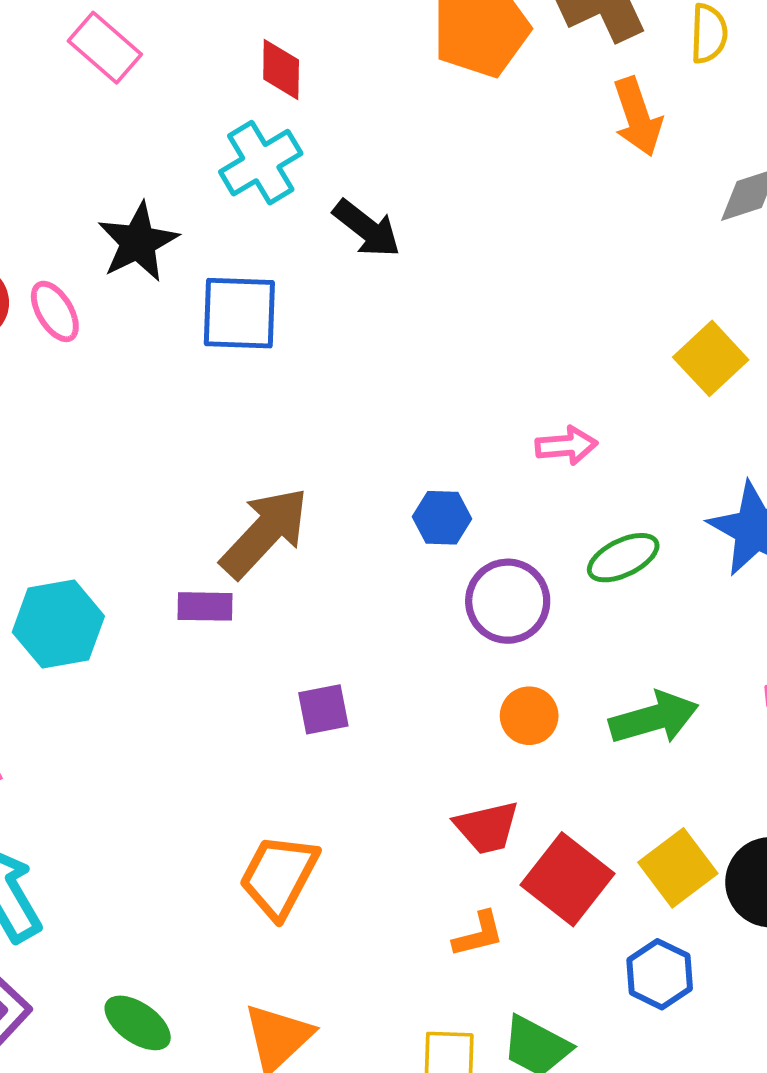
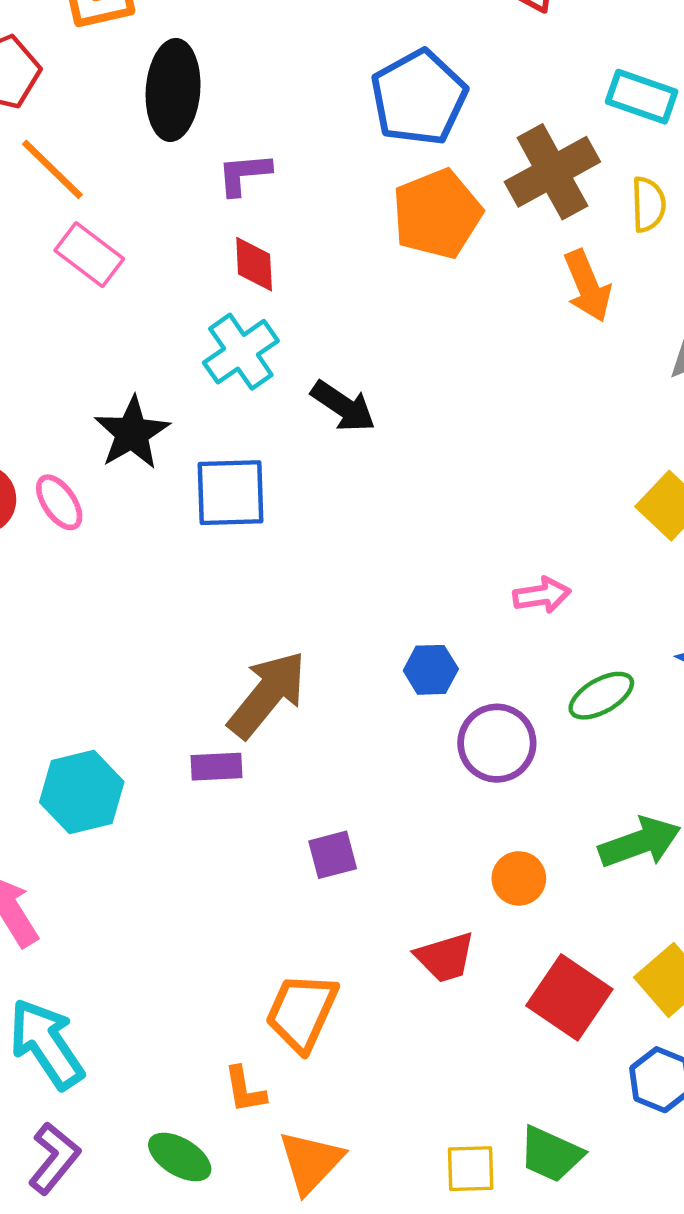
orange circle: (529, 716) -> (519, 878), moved
red trapezoid: (487, 827) -> (445, 957), moved
orange L-shape: (478, 934) -> (245, 1090), moved, turned 98

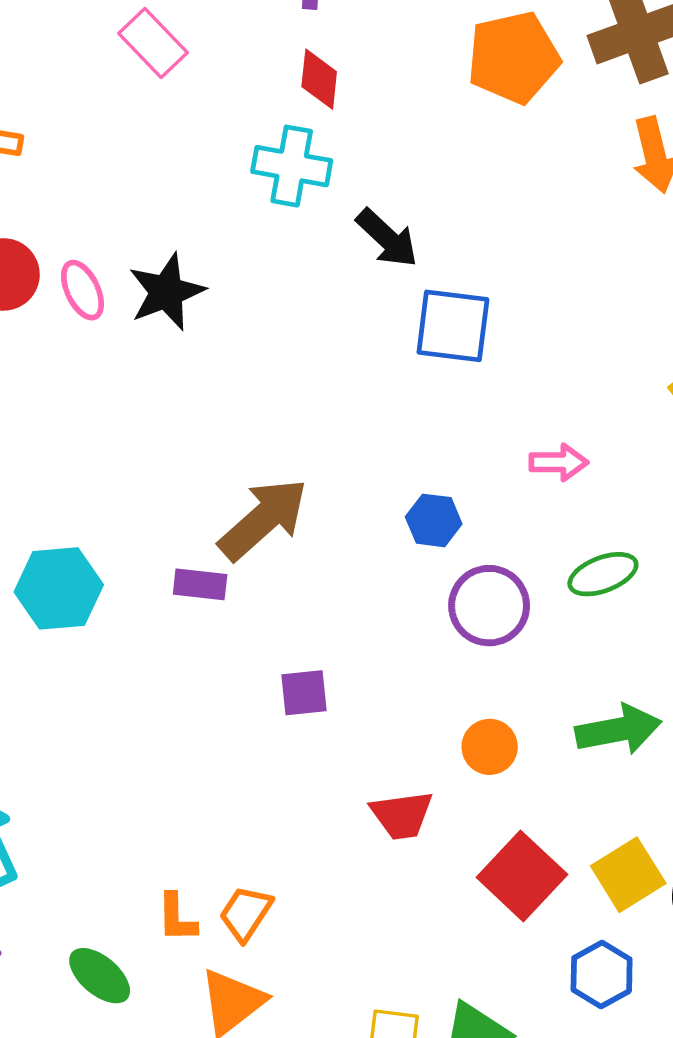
cyan cross: (241, 352) -> (292, 166), turned 36
black star: (132, 433) -> (166, 292), moved
blue square: (230, 493) -> (453, 326), moved
orange trapezoid: (302, 1012) -> (246, 913), moved, size x0.7

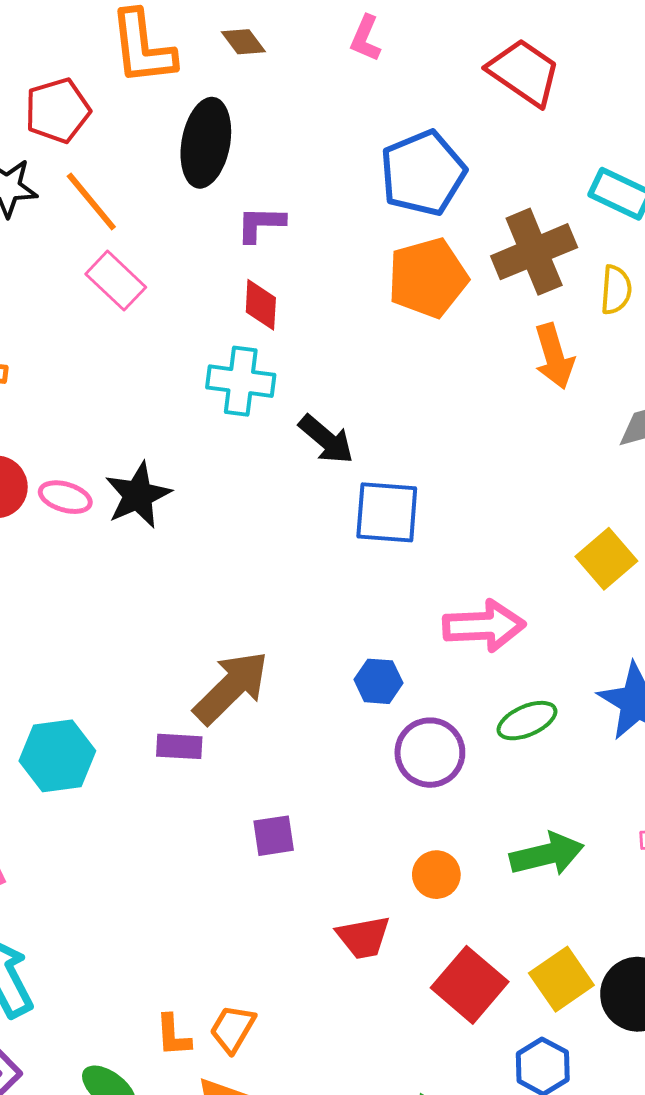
pink ellipse: (82, 290) -> (65, 497), turned -45
pink arrow: (559, 462) -> (484, 626), size x1.6

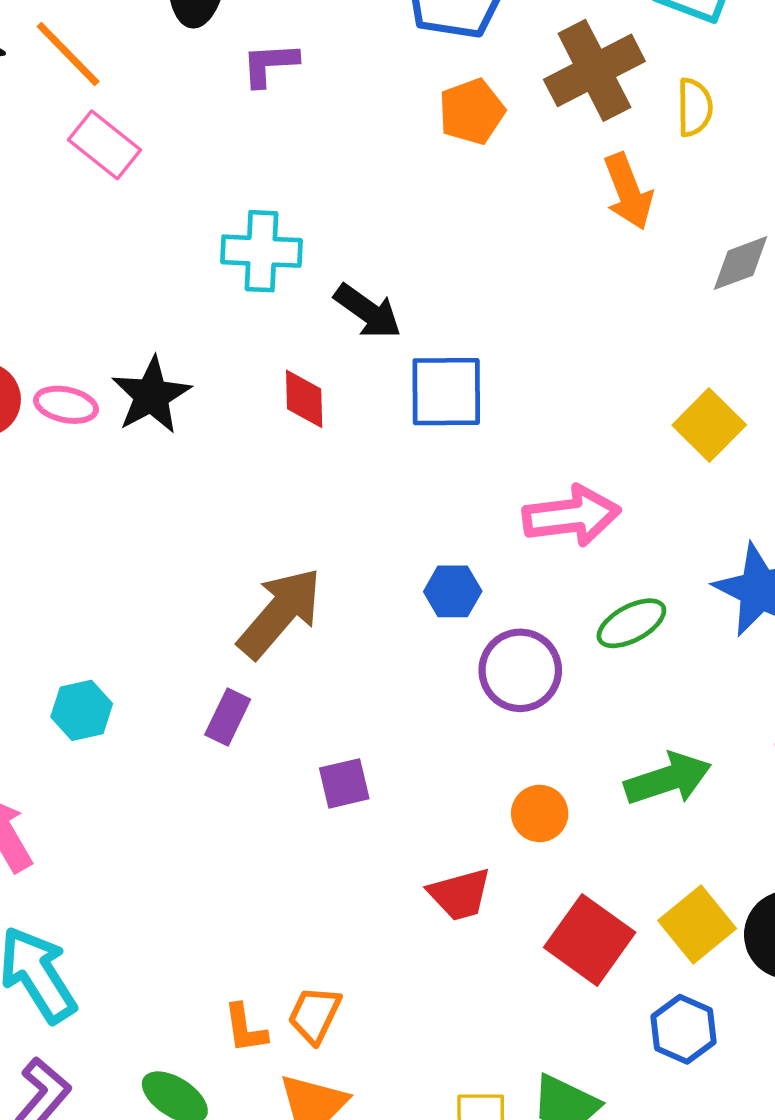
orange pentagon: (428, 278) -> (472, 112), size x0.7
red diamond: (261, 305) -> (304, 399), moved
purple rectangle: (179, 746) -> (228, 717), moved, turned -63
cyan hexagon: (57, 756) -> (82, 710), size x0.7

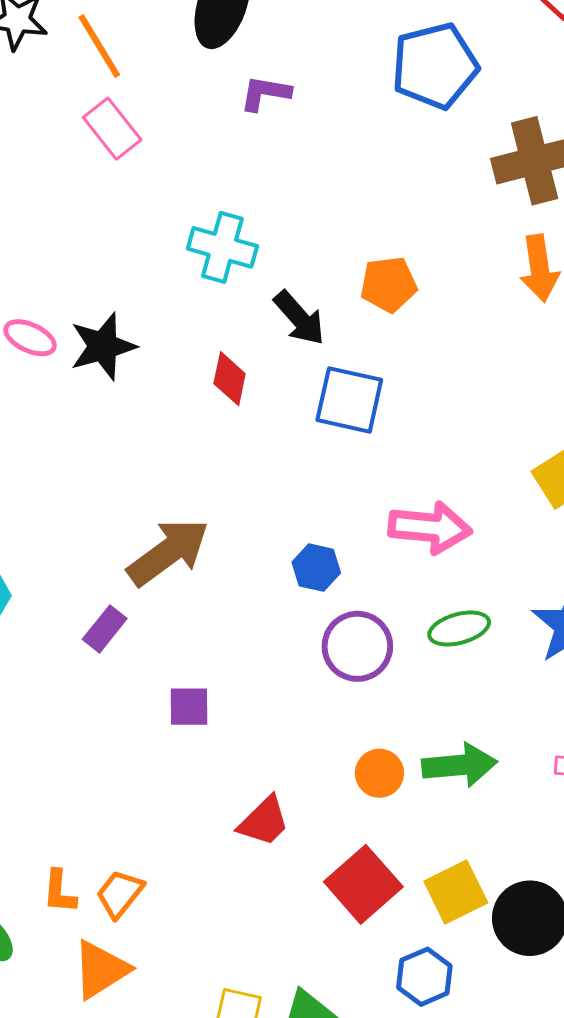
orange pentagon: (472, 112) -> (389, 284), moved
orange circle: (540, 813) -> (379, 773), moved
red trapezoid: (460, 894) -> (264, 821), turned -42

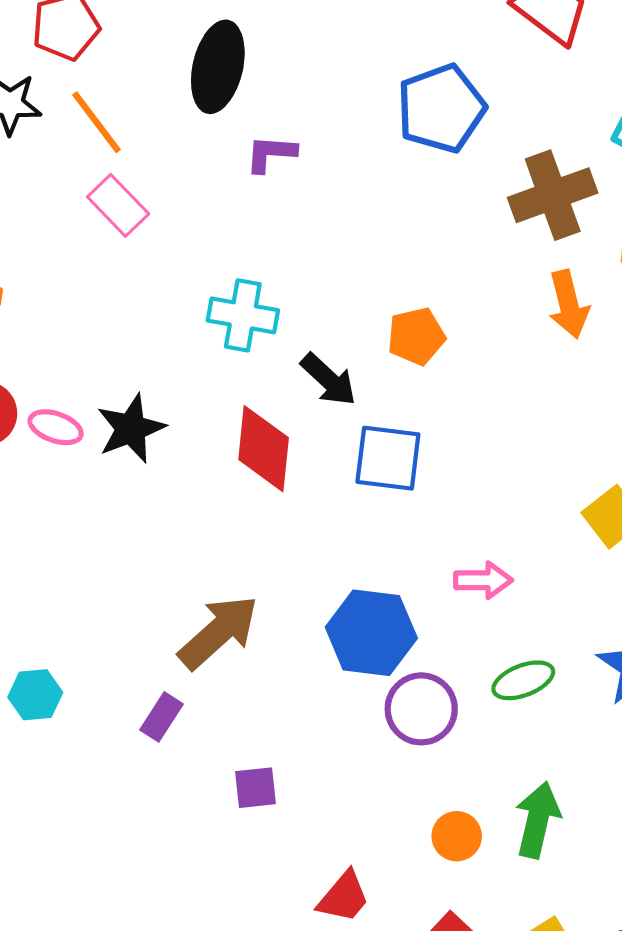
red diamond: (230, 379) -> (264, 449), size x1.6
pink arrow: (430, 527) -> (483, 580), size x0.7
blue hexagon: (316, 568) -> (371, 633), size x1.8
green arrow: (459, 765) -> (538, 820), turned -66

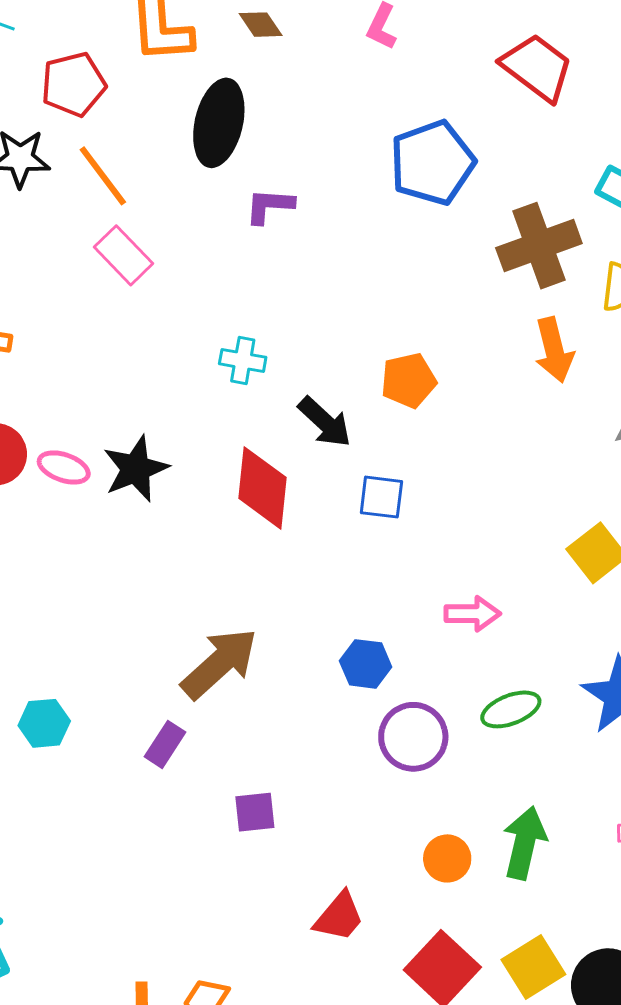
cyan cross: (243, 315) -> (243, 361), size x0.7
blue square: (388, 458) -> (381, 497), size x0.7
blue hexagon: (371, 633) -> (366, 664), size x0.6

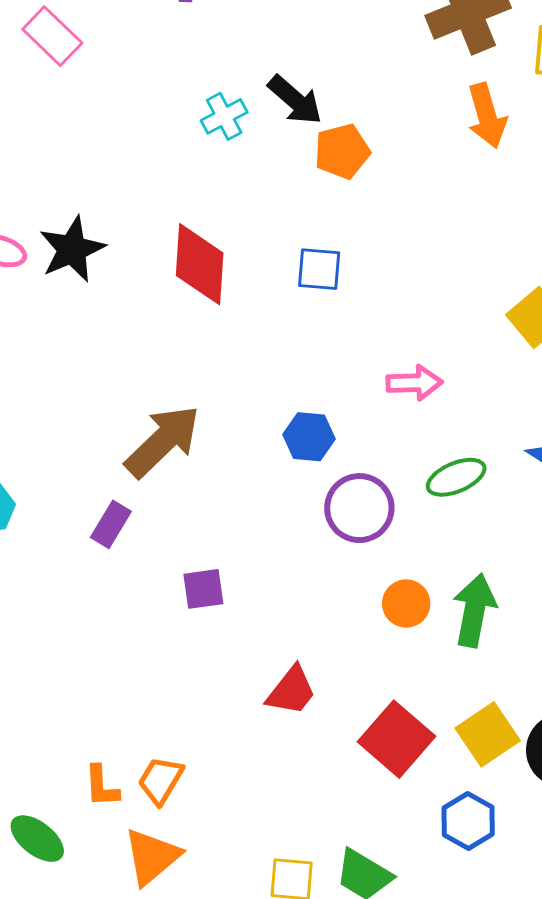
cyan cross: (243, 361) -> (224, 116), moved, turned -36
black arrow: (325, 422) -> (295, 100), moved
orange circle: (447, 858) -> (406, 603), moved

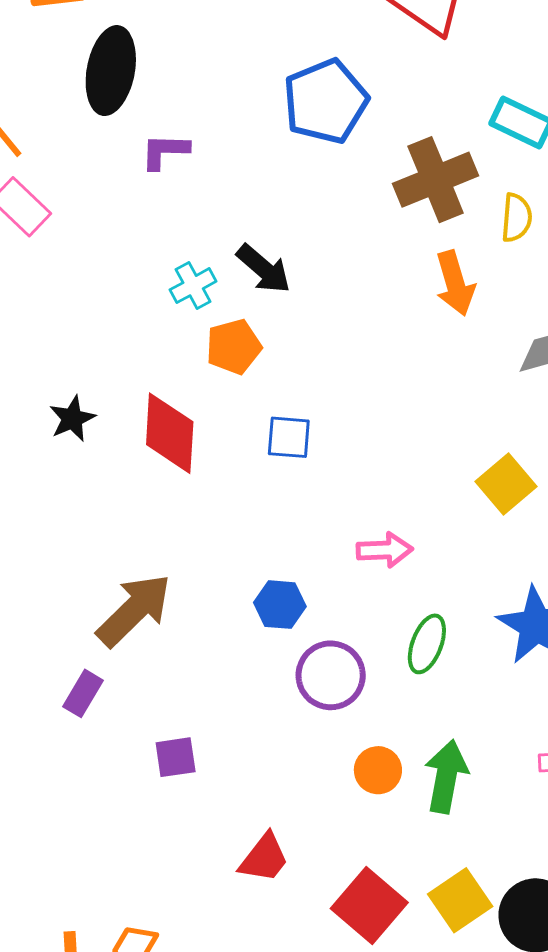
orange pentagon: (342, 151) -> (234, 347), moved
black star: (72, 249) -> (72, 419), moved, size x0.7
green ellipse: (456, 477) -> (427, 644), turned -46

